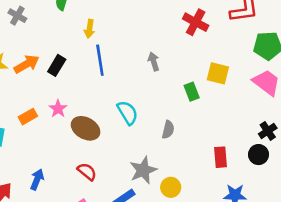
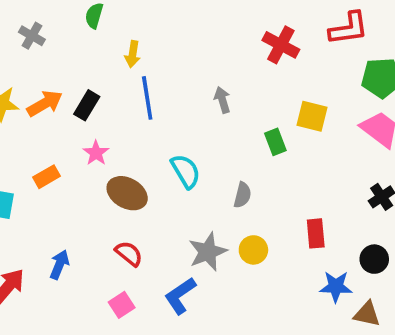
pink star: (58, 109) -> (96, 153), moved
black circle: (259, 155) -> (374, 259), moved
yellow circle: (171, 187) -> (253, 250), moved

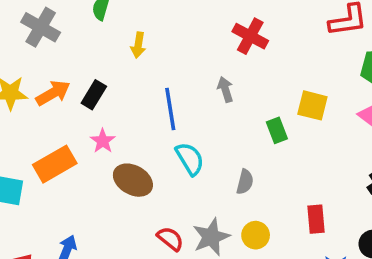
gray cross: (32, 36) -> (41, 27), size x1.5
red cross: (281, 45) -> (250, 36), moved
blue line: (147, 98) -> (170, 109), moved
orange rectangle: (47, 177) -> (55, 164), size x1.6
red semicircle: (129, 254) -> (170, 239), moved

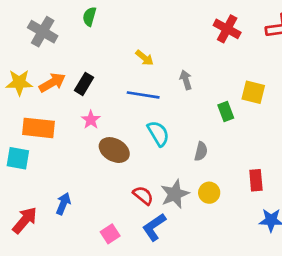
red cross: (250, 36) -> (227, 29), moved
yellow arrow: (138, 45) -> (144, 58), moved, turned -60
blue line: (170, 109) -> (143, 95), turned -72
orange rectangle: (55, 164) -> (39, 128), moved, turned 36

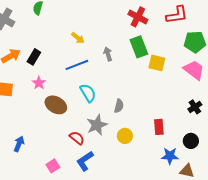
blue line: (143, 95) -> (77, 65), turned -30
green rectangle: (226, 111) -> (139, 47), moved, size x1.5
gray star: (175, 194) -> (97, 125), moved

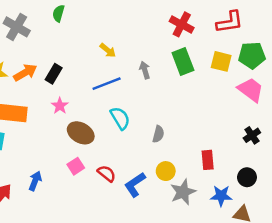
yellow square: (157, 63) -> (221, 61), moved
gray star: (97, 125) -> (183, 192), moved
blue L-shape: (85, 161) -> (135, 185), moved
pink square: (53, 166) -> (76, 166), moved

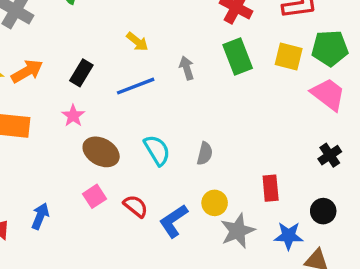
black rectangle: (54, 74) -> (81, 73), moved
cyan semicircle: (120, 118) -> (157, 150), moved

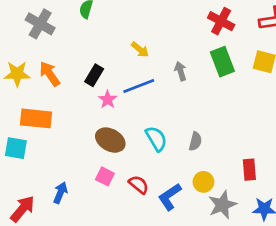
orange arrow: (27, 71) -> (50, 74), turned -95
pink star: (73, 116) -> (108, 100), moved
pink square: (95, 196) -> (105, 176), turned -30

